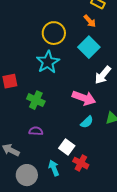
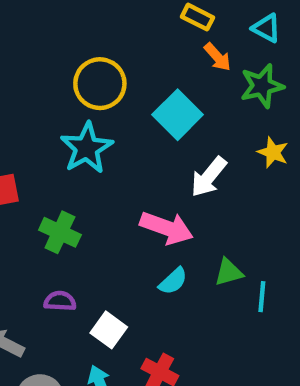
orange arrow: (90, 21) -> (217, 57), moved
white square: (67, 147) -> (109, 330), moved

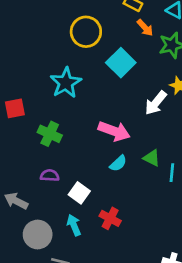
yellow circle: (100, 84) -> (86, 32), moved
white arrow: (209, 177) -> (156, 103), moved
green triangle: (229, 272) -> (152, 158), turned 42

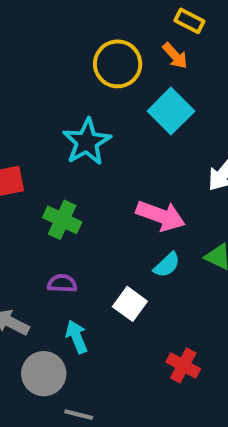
orange arrow: (145, 28) -> (175, 56), moved
white square: (79, 193) -> (130, 304), moved
red cross: (110, 218) -> (183, 365), moved
cyan arrow: (74, 225) -> (77, 337), moved

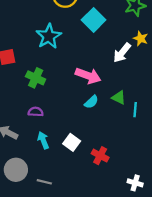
white square: (130, 304) -> (72, 142), moved
gray circle: (44, 374) -> (16, 170), moved

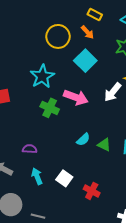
pink arrow: (88, 76) -> (76, 97), moved
green cross: (36, 78) -> (50, 108), moved
green triangle: (119, 98) -> (104, 145), moved

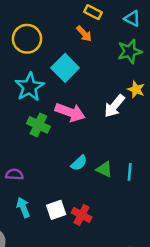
yellow circle: (58, 36) -> (27, 39), moved
cyan square: (85, 61) -> (65, 68), moved
white square: (64, 178) -> (56, 210), turned 35
red cross: (92, 191) -> (82, 215), moved

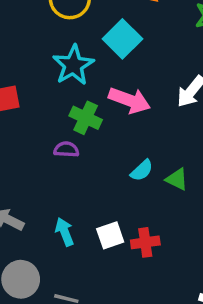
purple semicircle: (14, 174) -> (66, 149), moved
red cross: (82, 215) -> (145, 242), turned -36

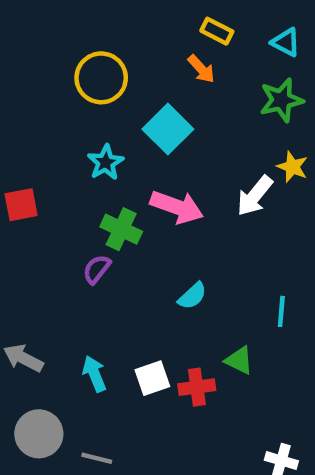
cyan star: (73, 65) -> (106, 162), size x0.7
purple semicircle: (66, 149) -> (97, 269), turned -55
green triangle: (177, 179) -> (239, 360), moved

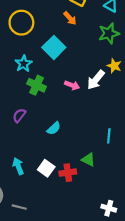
pink arrow: (177, 207) -> (72, 85), moved, size x0.6
green cross: (121, 229) -> (37, 85), moved
cyan semicircle: (192, 296) -> (54, 128), moved
white square: (152, 378) -> (46, 168), turned -35

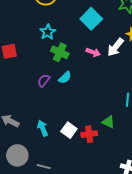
cyan square: (54, 47) -> (91, 19), moved
cyan semicircle: (54, 128) -> (65, 78), moved

